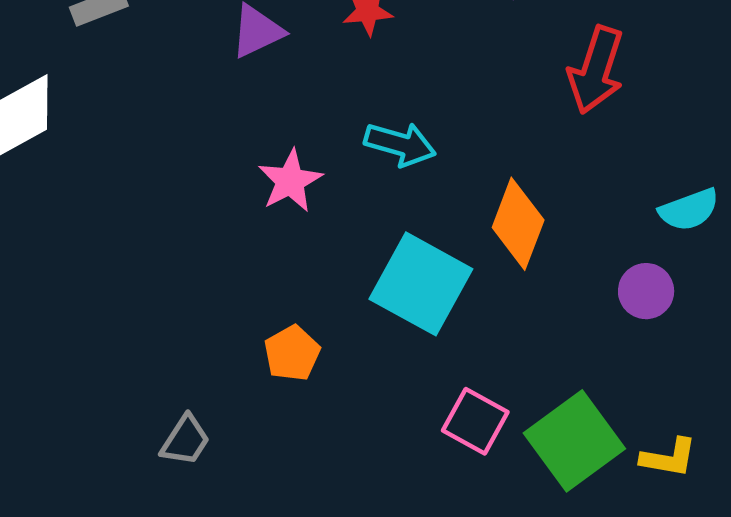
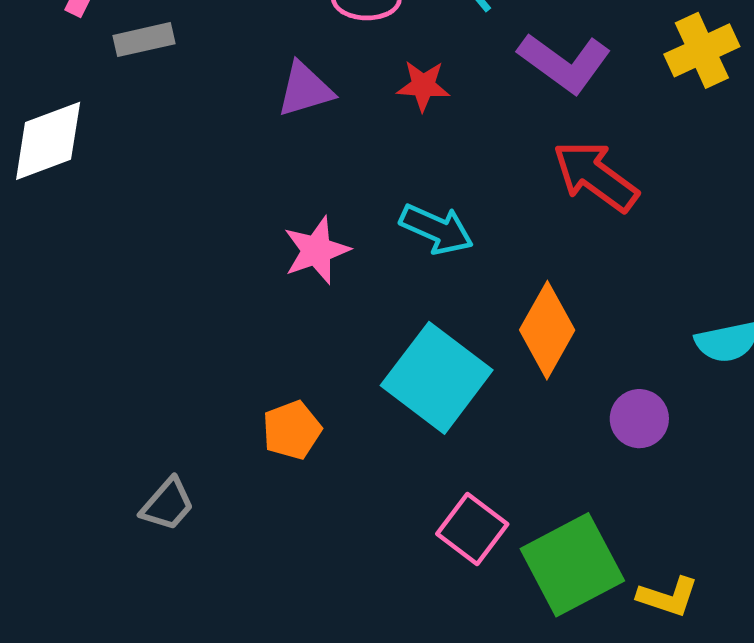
red arrow: (596, 70) -> (596, 176), moved, turned 100
purple circle: (646, 291) -> (639, 419), moved

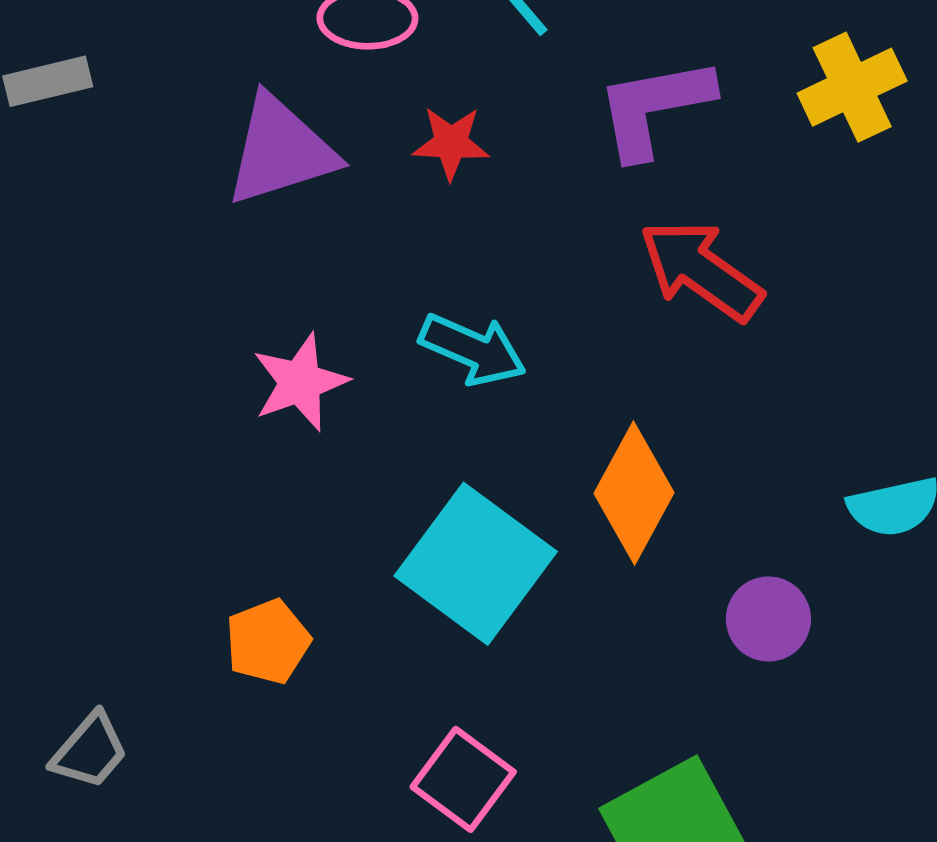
purple L-shape: (564, 63) -> (654, 107), turned 134
purple triangle: (305, 89) -> (281, 150), size x1.4
pink square: (472, 529) -> (463, 779), moved

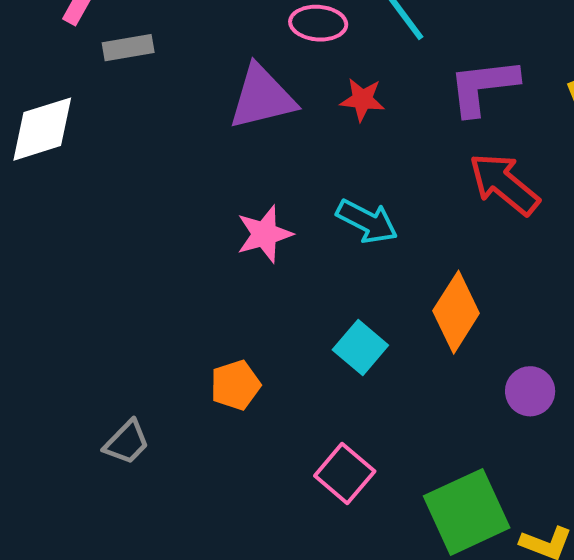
cyan square: (476, 564) -> (360, 347), size x0.6

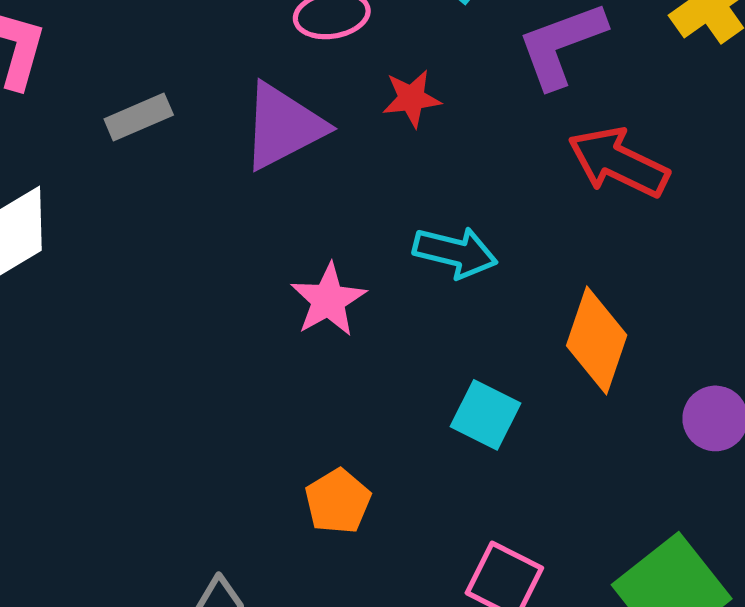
gray rectangle: (128, 48) -> (139, 117), moved

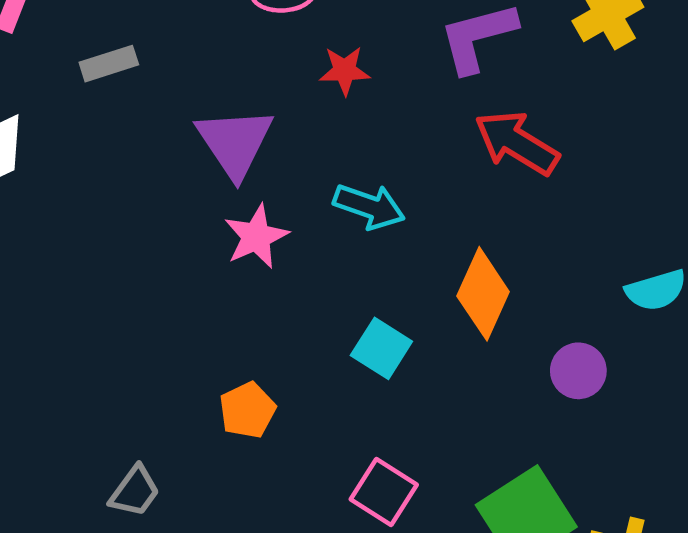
purple triangle: (283, 126) -> (235, 143), moved, turned -42

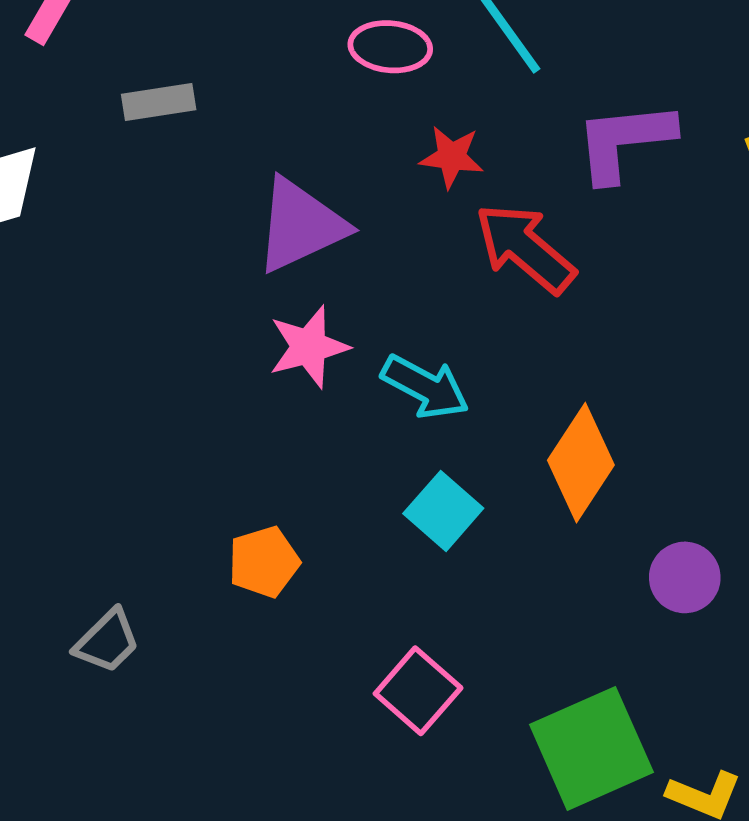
purple triangle: (235, 143) -> (300, 225), turned 30
red arrow: (517, 143) -> (525, 248), moved
cyan arrow: (369, 206) -> (425, 387), moved

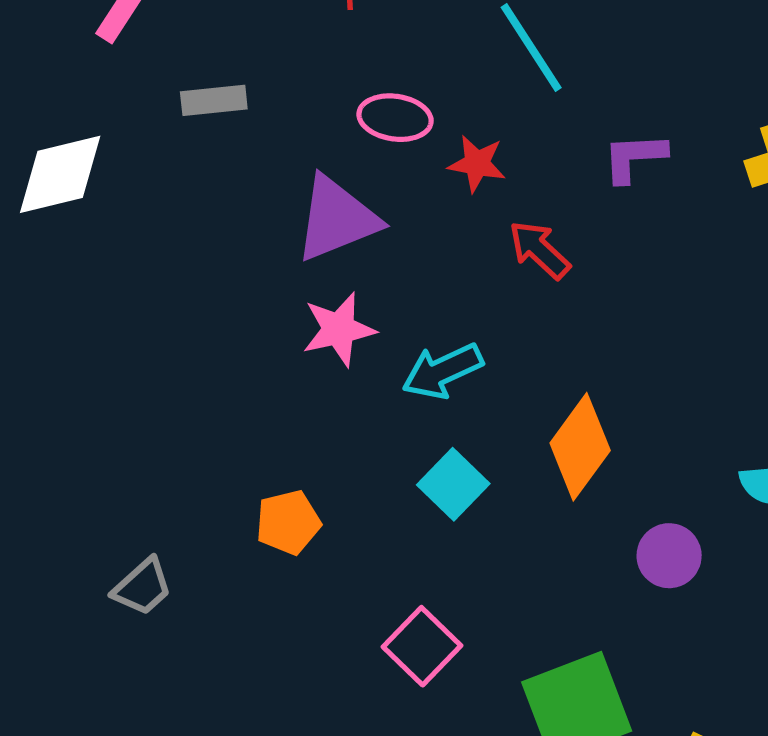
pink ellipse: (390, 47) -> (395, 118), moved
purple L-shape: (624, 141) -> (634, 157), size x0.7
red arrow: (525, 248) -> (539, 250), size x0.7
cyan arrow: (425, 387) -> (442, 371), turned 124

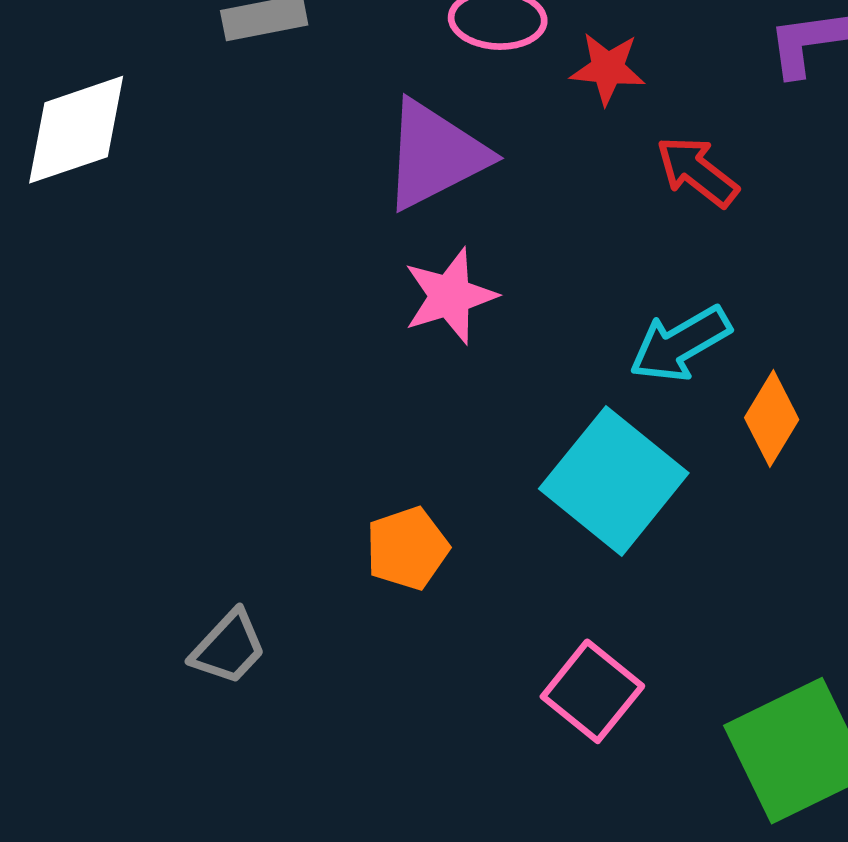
cyan arrow: (442, 371) -> (680, 344), moved
orange diamond: (580, 447) -> (772, 419), size x0.7
cyan square: (453, 484) -> (614, 481), size x1.6

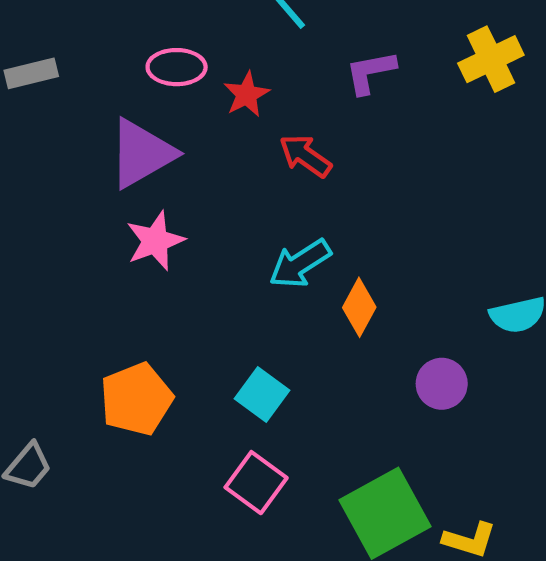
red star: (608, 68) -> (247, 94), turned -30
cyan square: (614, 481) -> (262, 395), moved, size x0.6
orange pentagon: (407, 548) -> (136, 399), size x1.4

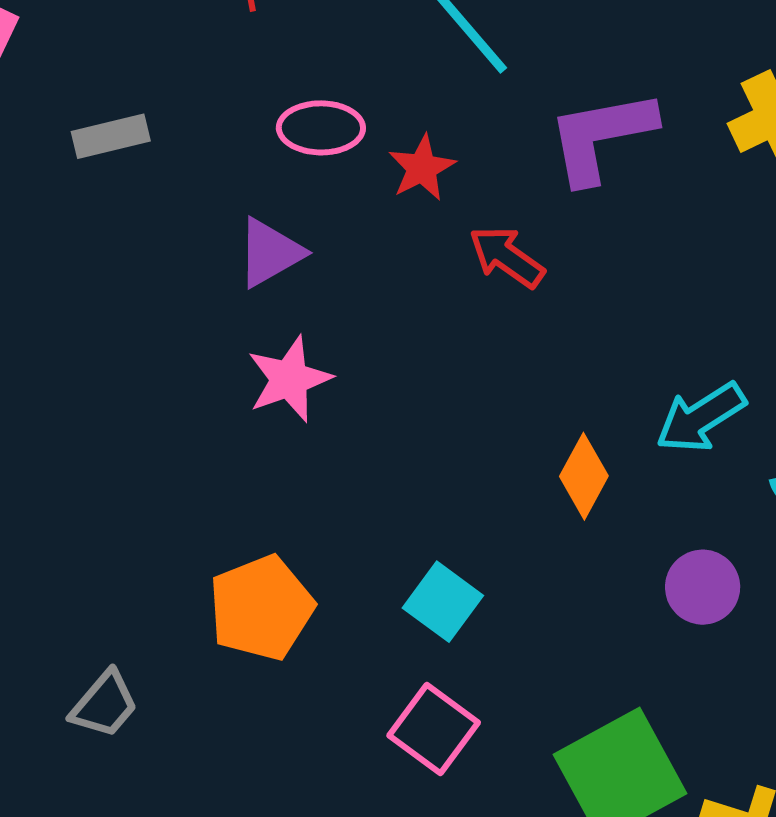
purple L-shape: (370, 72) -> (601, 136), size x1.5
purple triangle: (142, 153) -> (270, 253), size x0.7
cyan arrow: (300, 264) -> (701, 418), moved

